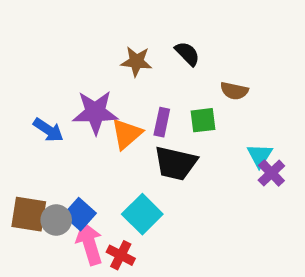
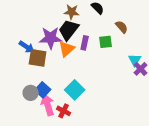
brown semicircle: (234, 91) -> (122, 27), turned -144
black trapezoid: (176, 163) -> (69, 30), moved, turned 115
brown square: (29, 214) -> (38, 58), moved

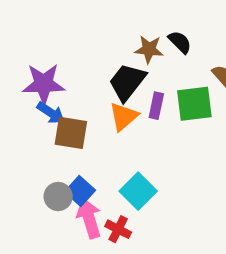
brown star: (72, 12) -> (149, 49), moved
purple star: (51, 38) -> (44, 84), moved
green square: (106, 42) -> (194, 104), size x1.5

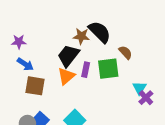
black semicircle: (180, 42) -> (100, 32), size x1.6
purple star: (44, 84) -> (19, 42), moved, size x0.6
blue arrow: (51, 113) -> (25, 64), moved

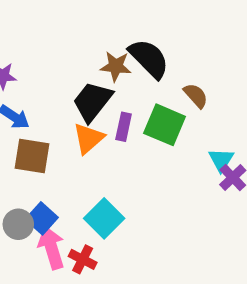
green square: (108, 69) -> (165, 125), turned 30

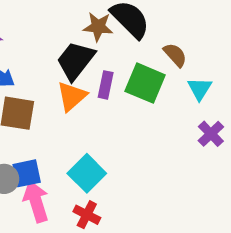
cyan triangle: (221, 160) -> (200, 89), moved
blue square: (42, 218) -> (27, 173), turned 36
red cross: (83, 259) -> (87, 215), moved

